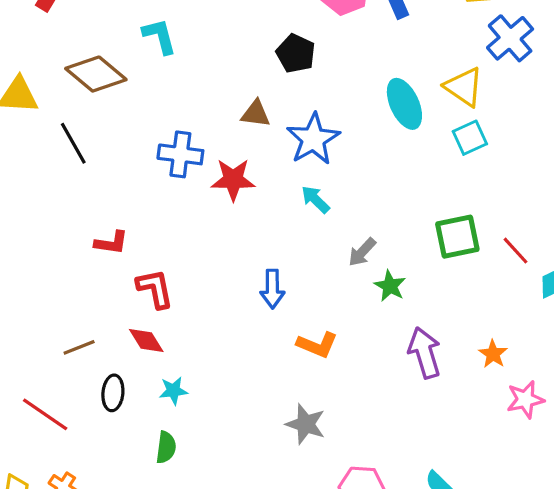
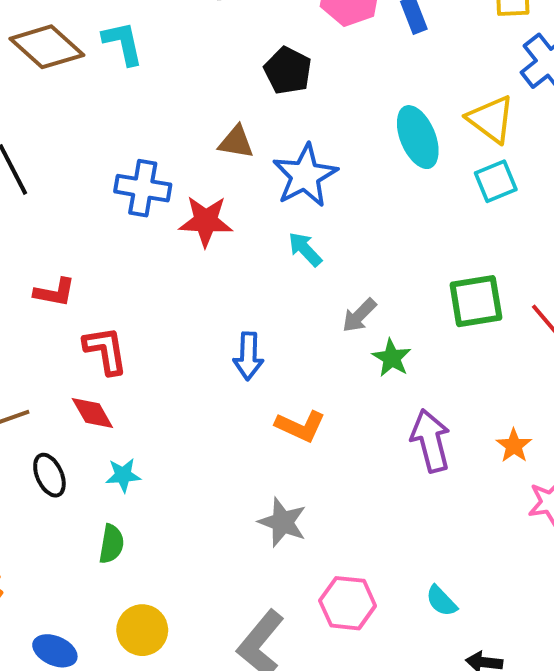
brown diamond: (96, 74) -> (47, 47), moved
black ellipse: (113, 393) -> (49, 475), turned -32

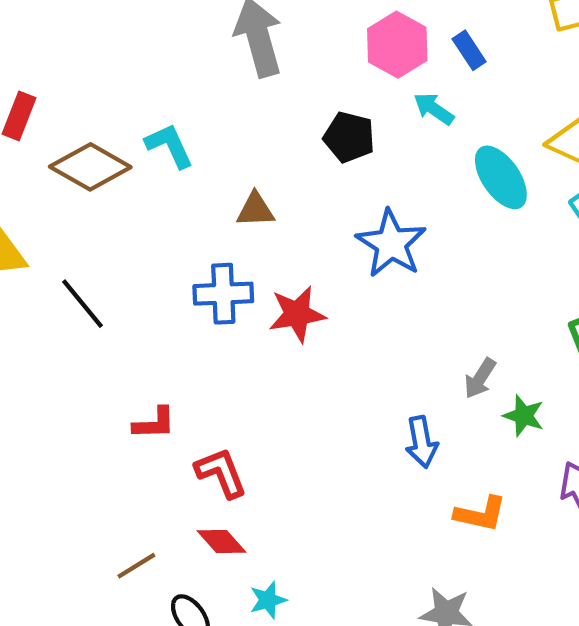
brown triangle: (236, 142) -> (255, 210), moved
cyan arrow: (305, 249) -> (434, 109), moved
blue arrow: (248, 356) -> (422, 442), moved
orange L-shape: (300, 426) -> (481, 514), moved

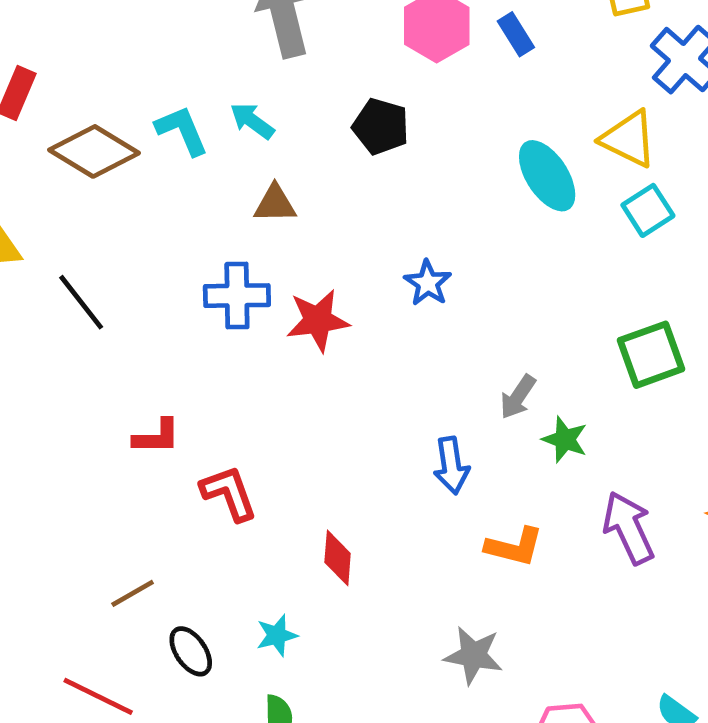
cyan arrow: (434, 109) -> (252, 121), moved
blue star: (391, 244) -> (428, 283), moved, size x0.6
red diamond: (221, 542) -> (338, 558), moved, turned 45

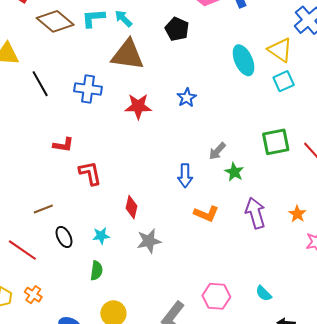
cyan L-shape: (182, 130) -> (93, 18), turned -80
brown triangle: (275, 204) -> (128, 55), size x1.8
blue cross: (237, 296) -> (88, 89), moved
gray star: (473, 655) -> (149, 241), moved, turned -30

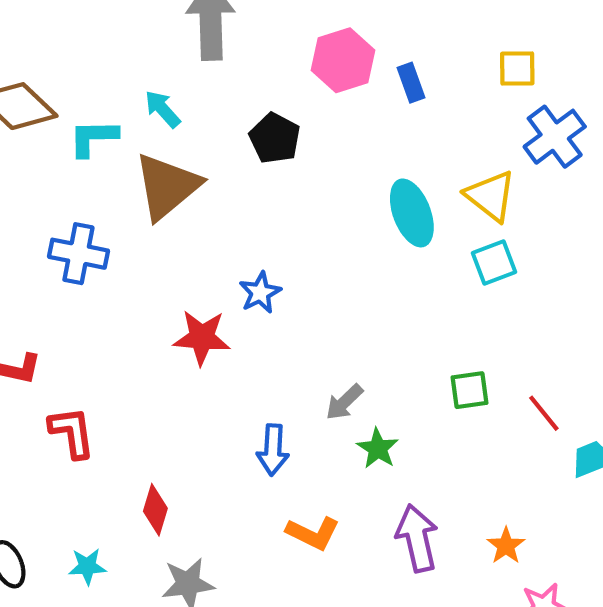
cyan L-shape: (93, 18) -> (93, 138), moved
brown triangle: (128, 55) -> (167, 186), turned -51
blue star: (187, 98) -> (260, 293), moved
red star: (138, 106) -> (202, 338), moved
green square: (276, 142) -> (469, 390), size x0.7

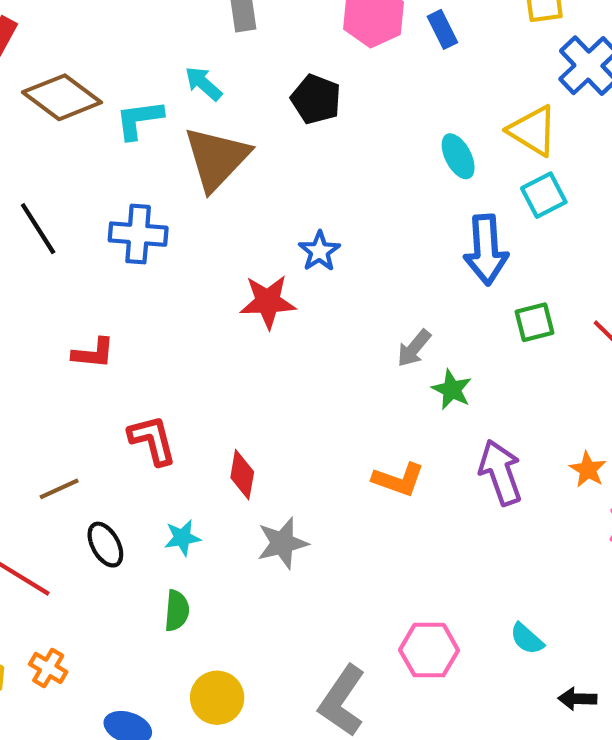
cyan ellipse: (412, 213) -> (458, 156), size x0.7
red L-shape: (72, 432) -> (152, 440), moved
blue arrow: (273, 450) -> (486, 250), moved, size x1.4

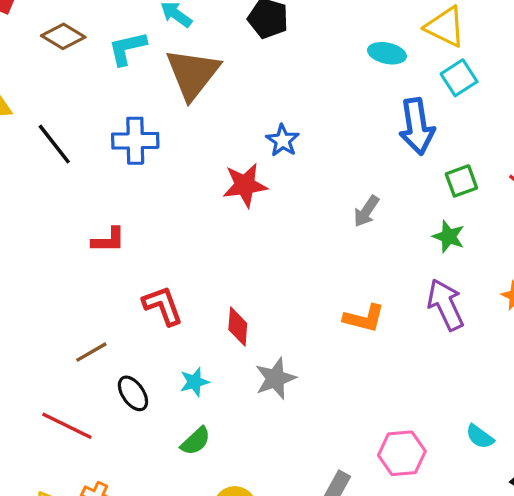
brown diamond: (62, 97) -> (63, 36), size x0.7
cyan ellipse: (458, 156) -> (387, 53), turned -45
green star: (452, 390) -> (449, 237), moved
green semicircle: (177, 611) -> (196, 441), turned 48

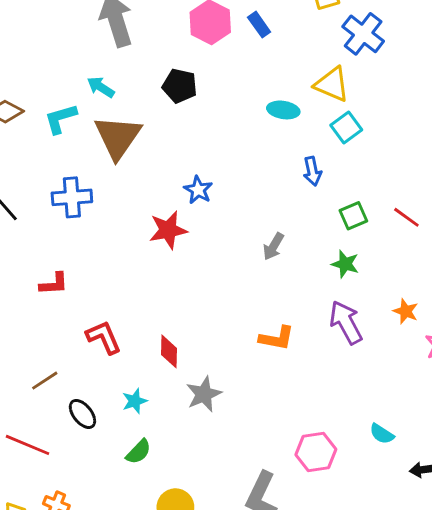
blue arrow: (417, 126) -> (312, 171), size x0.6

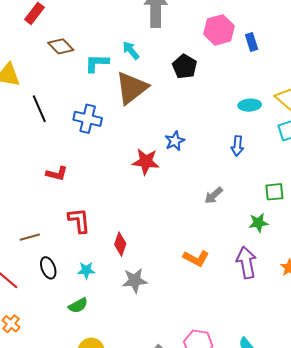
cyan ellipse: (283, 110) -> (250, 105), turned -30
blue arrow: (312, 171) -> (237, 146), moved
green star: (345, 264) -> (258, 223), turned 30

